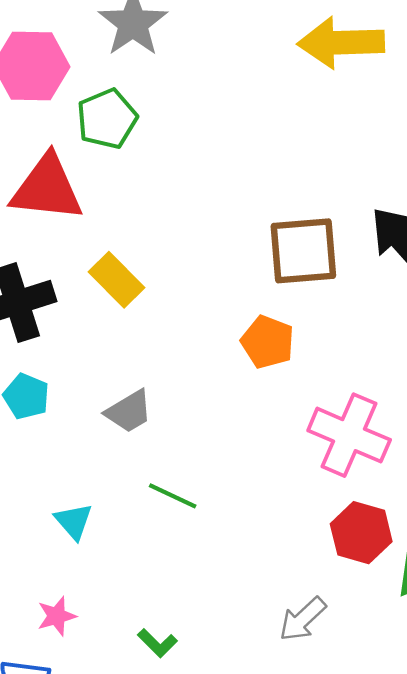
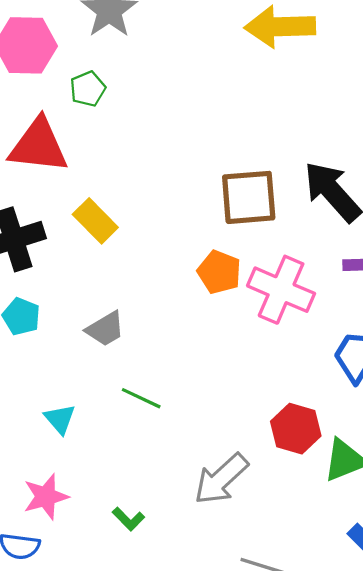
green pentagon: (107, 119) -> (88, 89), size x0.7
pink cross: (349, 435) -> (281, 290), moved
pink star: (57, 616) -> (46, 497), size x1.4
gray arrow: (303, 619) -> (221, 479), moved, size x1.4

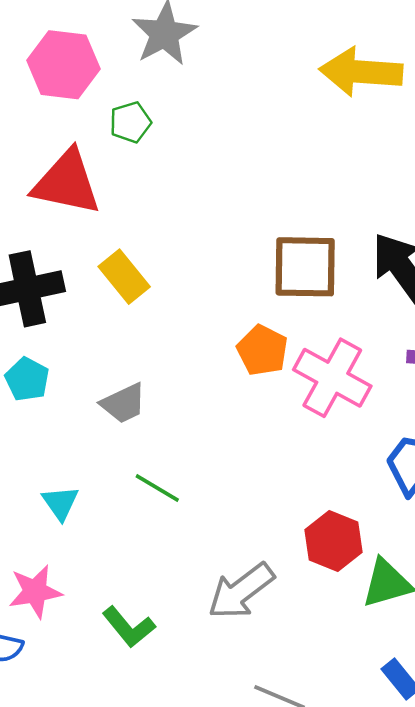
green L-shape: (128, 519) -> (129, 627), size x1.4

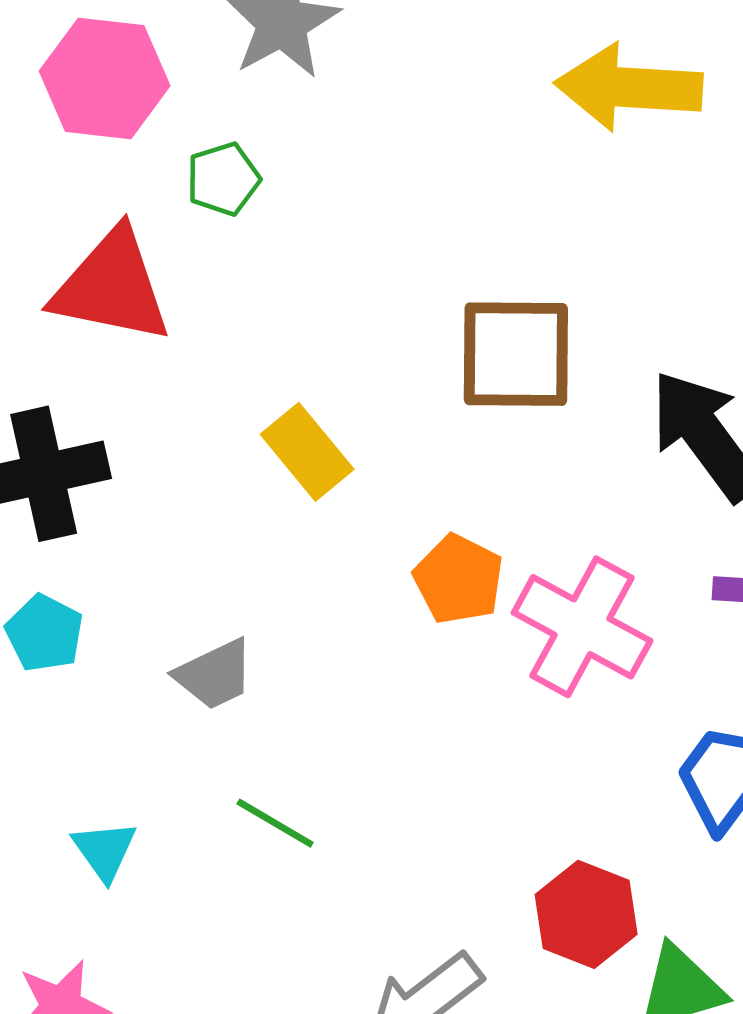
brown square: (305, 267) -> (516, 354), moved
yellow rectangle: (124, 277) -> (307, 452), moved

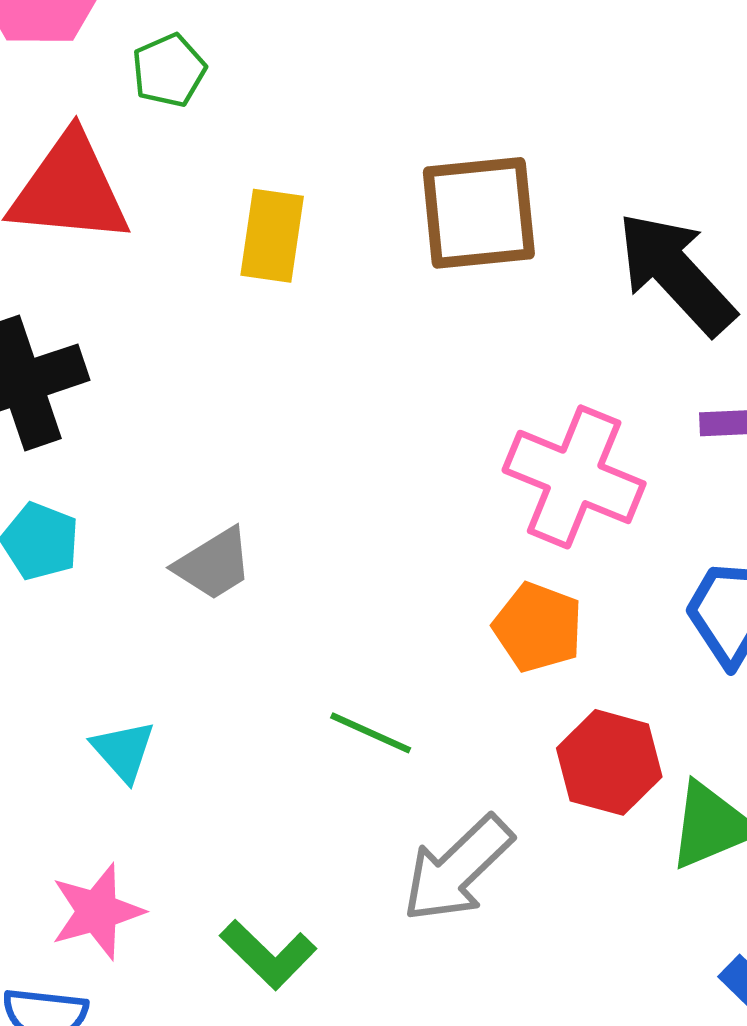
yellow rectangle: (307, 452) -> (272, 236), moved, turned 54
orange pentagon: (459, 579) -> (538, 627), moved
green line: (275, 823) -> (371, 733), moved

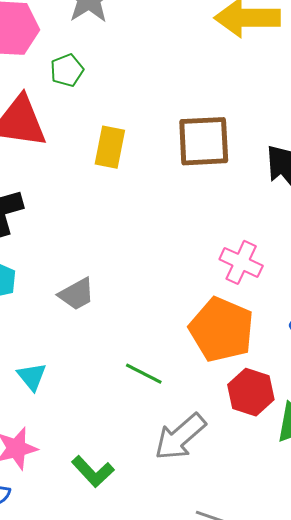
pink cross: (574, 477) -> (241, 262), size x0.7
orange pentagon: (538, 627) -> (222, 330), size x1.6

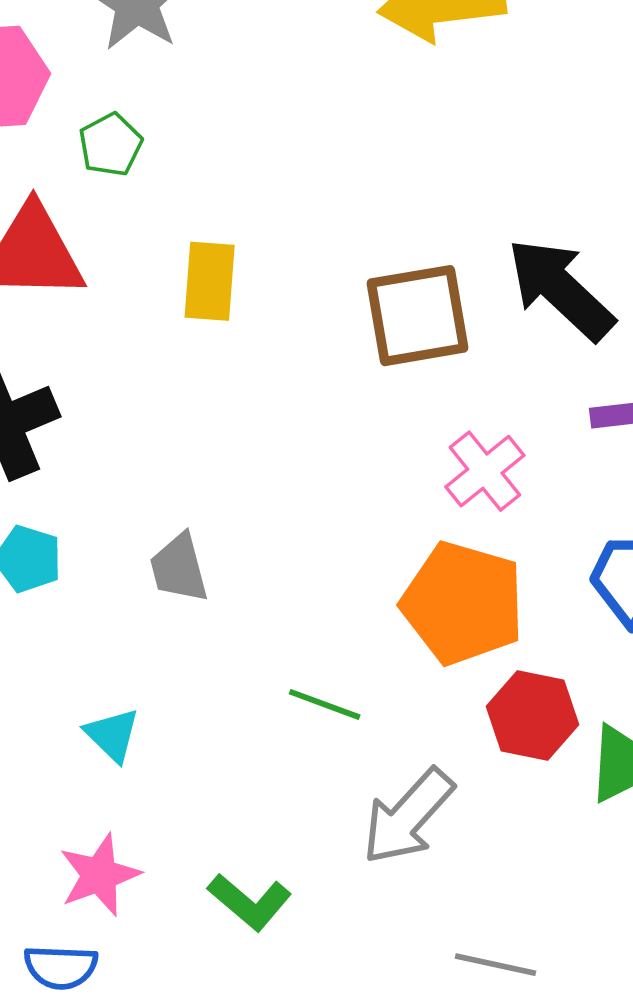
brown square: (204, 141) -> (418, 316), moved
pink cross: (241, 262) -> (485, 471), turned 33
gray trapezoid: (77, 294) -> (179, 568), turned 111

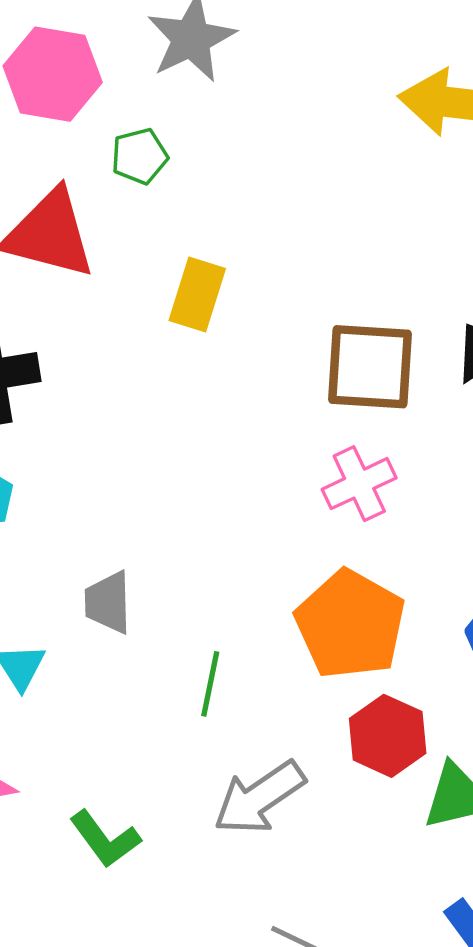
pink cross: (485, 471) -> (359, 484), moved
gray trapezoid: (179, 568) -> (108, 602), moved
green line: (325, 704) -> (210, 684), turned 68

